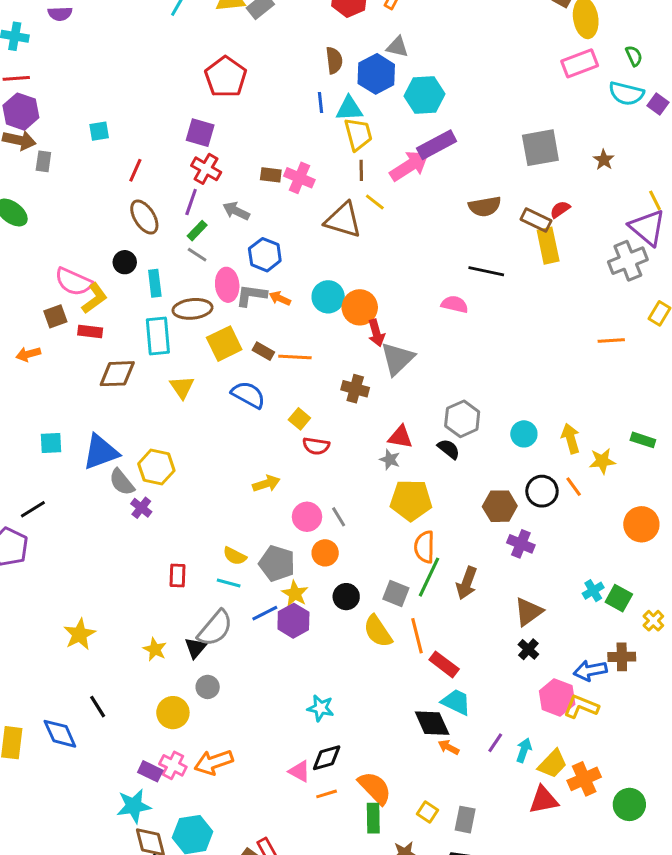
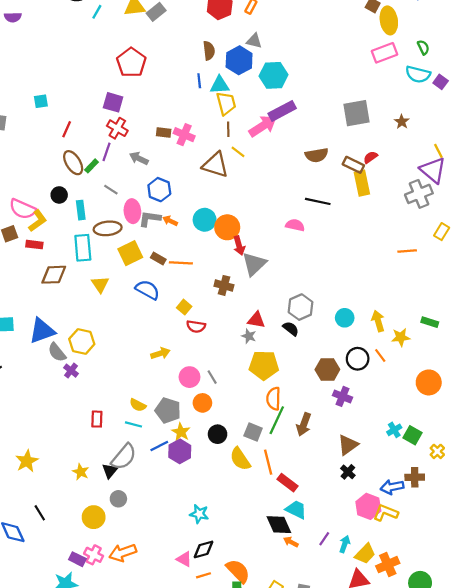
green rectangle: (197, 231) -> (91, 166), moved

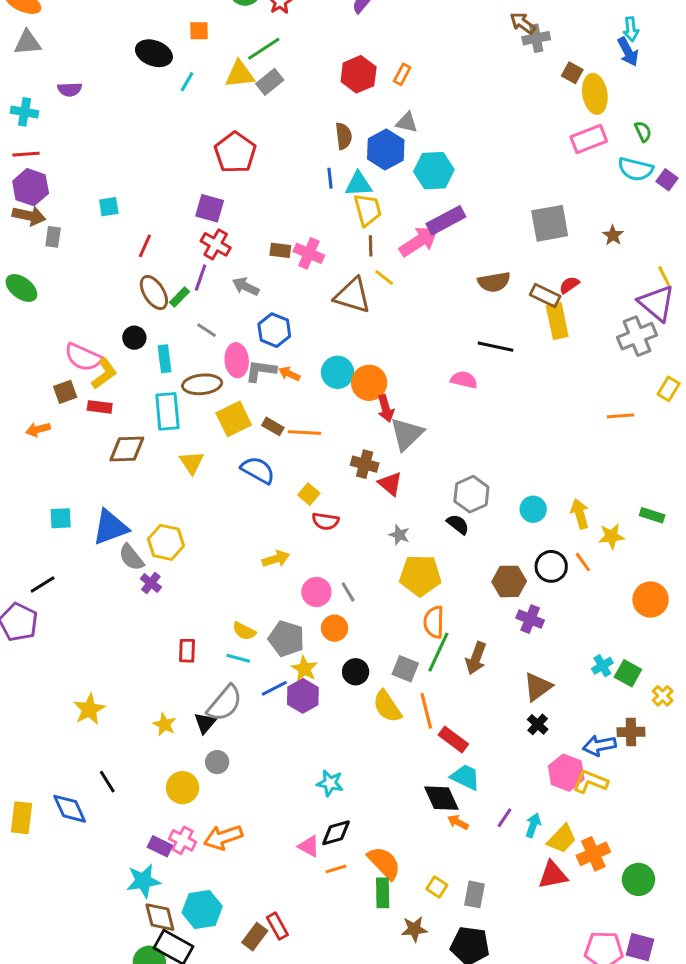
red triangle: (256, 320) -> (390, 484), moved, turned 30

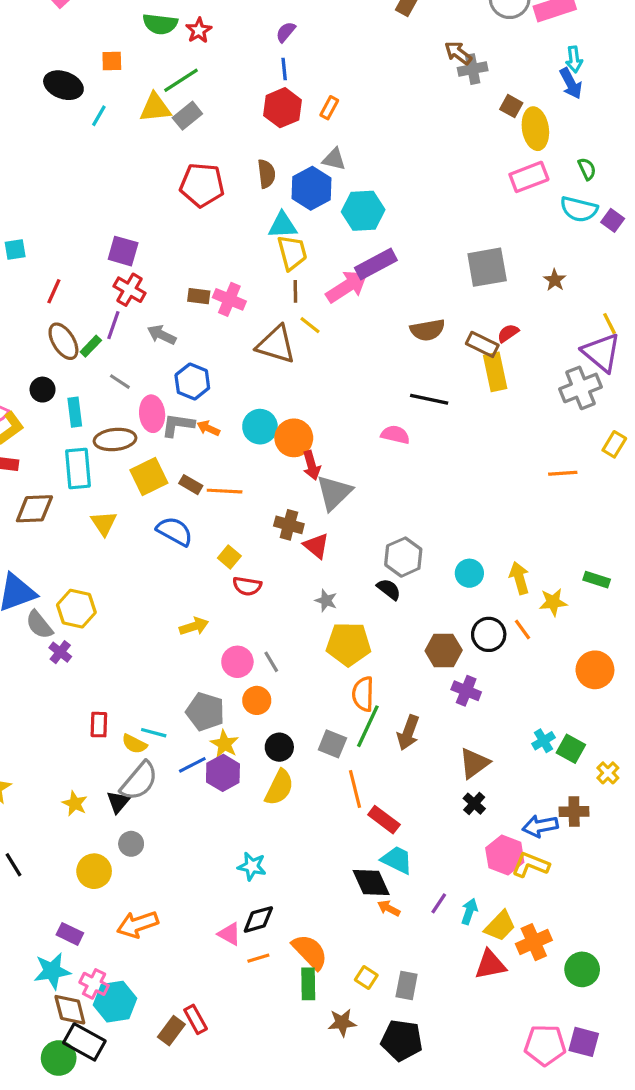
red pentagon: (235, 153) -> (202, 185), moved, turned -30
blue line: (330, 178) -> (284, 69), moved
yellow semicircle: (244, 631) -> (134, 744), moved
yellow semicircle: (387, 706) -> (279, 787), moved, turned -120
pink cross: (183, 840) -> (94, 984), moved

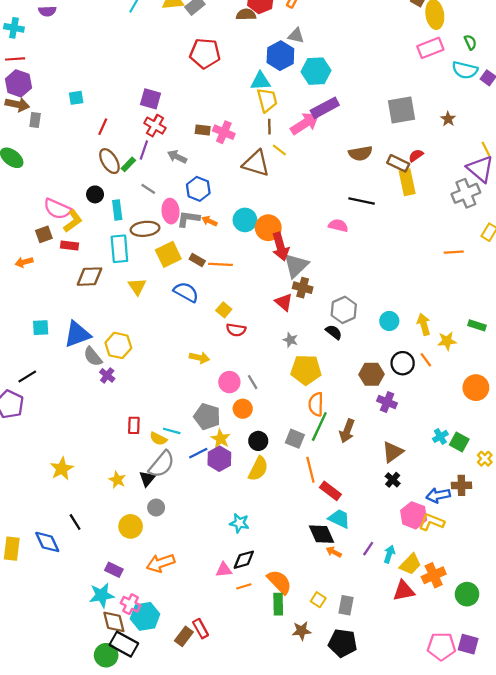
brown semicircle: (266, 174) -> (246, 15), moved, turned -84
red arrow: (312, 465) -> (280, 247), size x1.4
brown cross: (289, 525) -> (303, 288), moved
yellow arrow: (194, 626) -> (199, 358), turned 30
pink triangle: (229, 934) -> (224, 570), turned -35

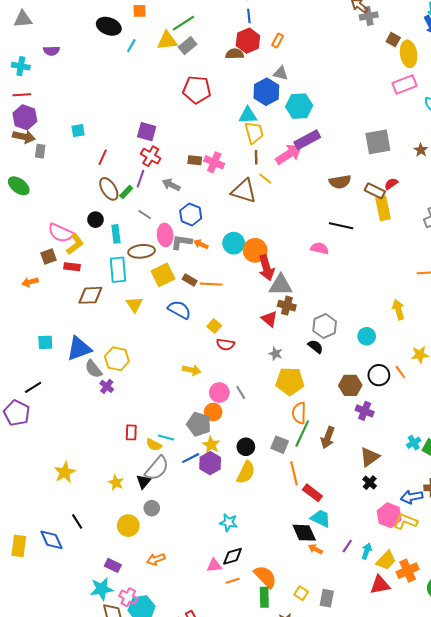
gray triangle: (296, 265) -> (281, 285), turned 45
yellow arrow: (424, 324) -> (398, 310), moved
orange circle: (243, 409) -> (213, 412), moved
orange arrow: (161, 563) -> (156, 559), size x0.7

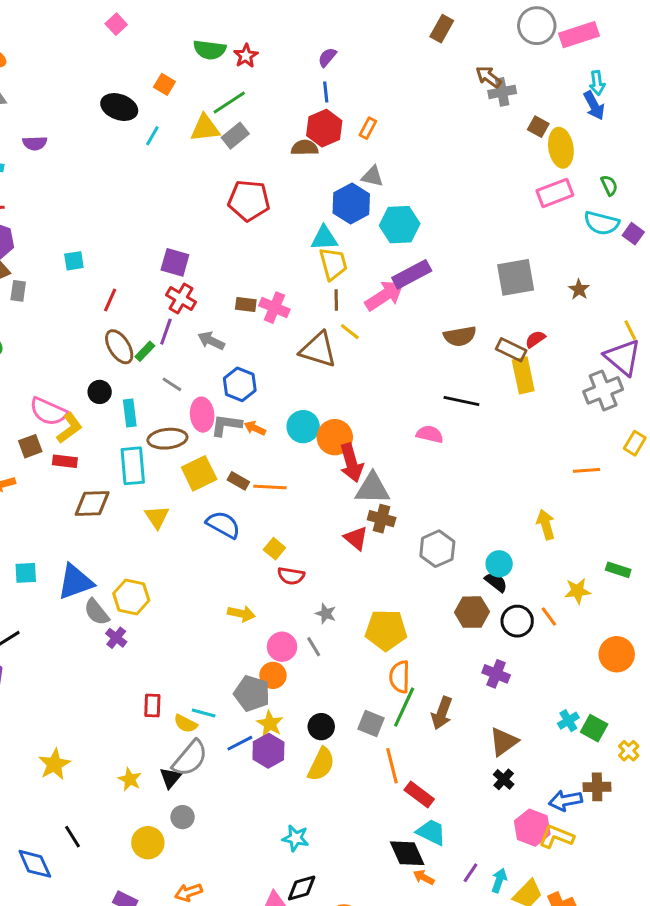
orange square: (139, 11) -> (164, 84), turned 32
black semicircle: (315, 346) -> (496, 582), moved
gray star: (276, 354) -> (326, 614), moved
brown hexagon: (350, 385) -> (472, 612), moved

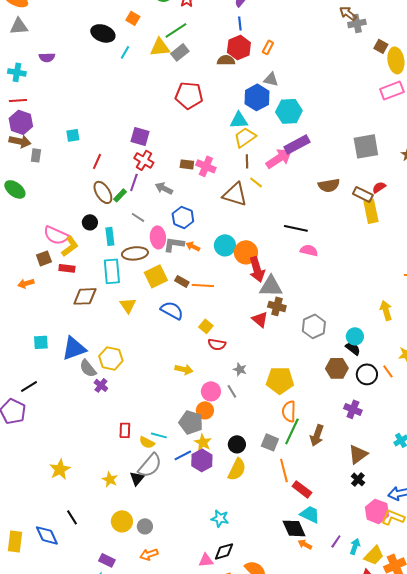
yellow trapezoid: (333, 264) -> (245, 137), turned -110
black line: (461, 401) -> (296, 228), moved
gray circle: (183, 817) -> (145, 526), moved

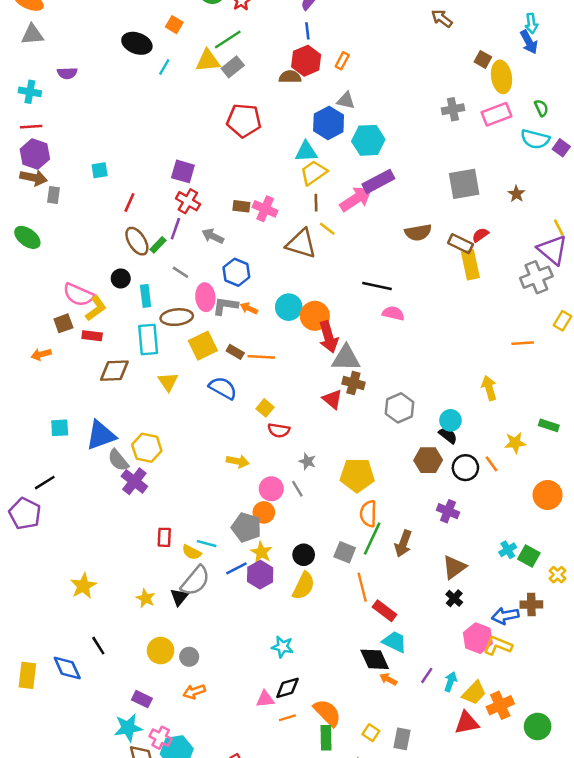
gray cross: (357, 23) -> (453, 109), moved
purple cross: (101, 385) -> (134, 481), size x1.5

